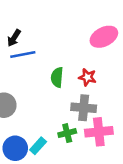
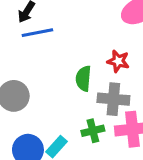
green semicircle: (57, 77) -> (83, 79), moved

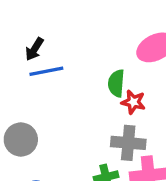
green semicircle: (83, 79) -> (116, 83), moved

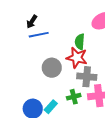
red star: (133, 102) -> (77, 58), moved, size x1.5
gray circle: (21, 139) -> (52, 68), moved

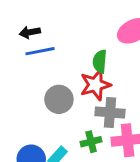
black arrow: (32, 22) -> (30, 32), turned 48
red star: (77, 58) -> (95, 85), turned -30

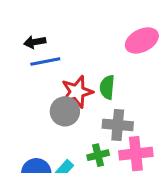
green semicircle: (100, 61) -> (107, 87), moved
red star: (95, 85) -> (77, 92), moved

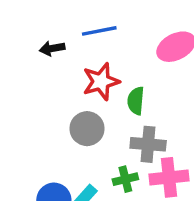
blue line: (45, 62) -> (99, 31), moved
red star: (77, 92) -> (101, 82), moved

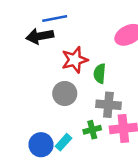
blue line: (99, 31) -> (55, 19), moved
black arrow: (52, 48) -> (40, 36), size x1.5

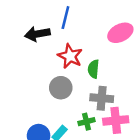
blue line: (55, 19) -> (65, 18), moved, turned -65
red star: (75, 60) -> (70, 56), turned -30

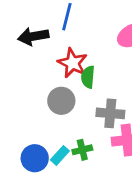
green semicircle: (93, 69) -> (88, 77), moved
green cross: (86, 122) -> (82, 150), moved

